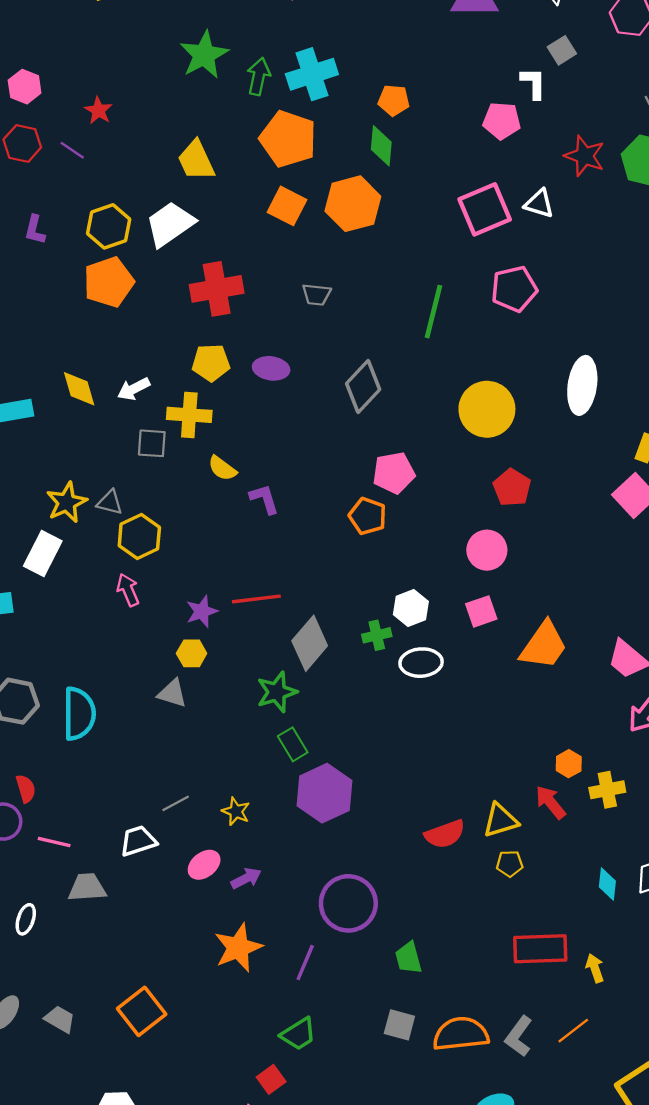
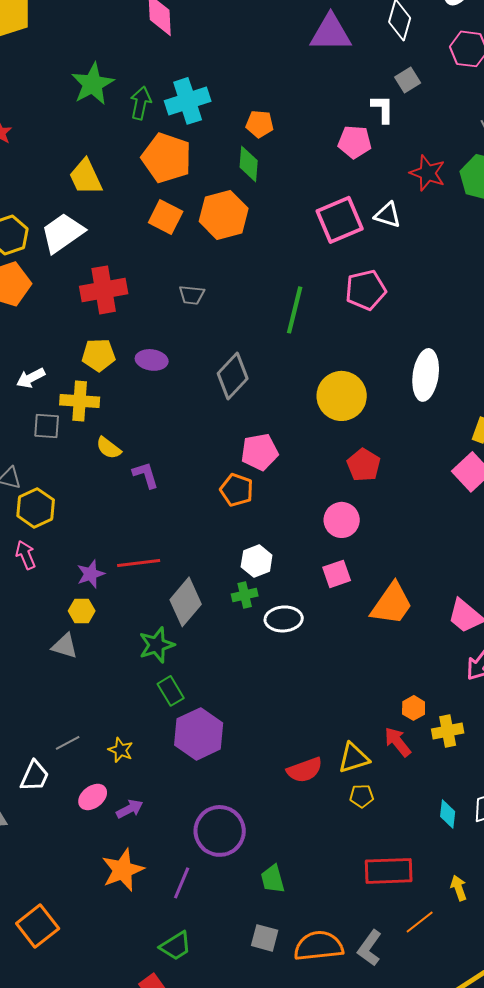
white hexagon: (411, 608) -> (257, 561), moved
white trapezoid: (138, 841) -> (35, 776), turned 132
yellow arrow: (595, 968) -> (459, 888), moved
orange line: (573, 1031) -> (420, 922), moved

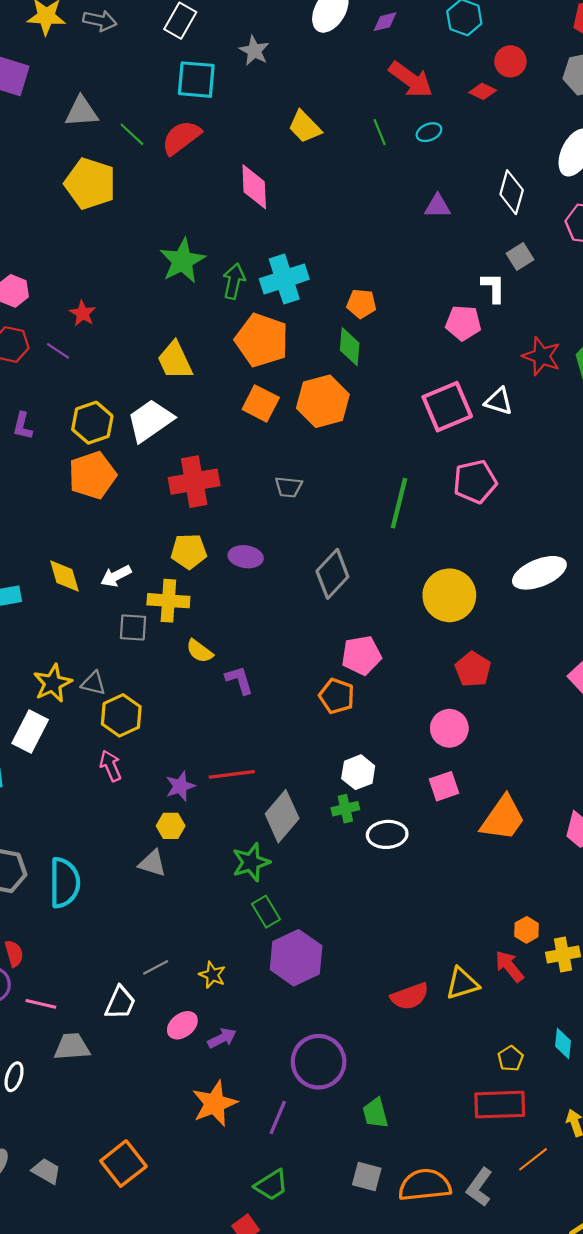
purple triangle: (331, 33) -> (438, 206), size x0.6
white ellipse: (426, 375) -> (539, 573), turned 60
yellow pentagon: (362, 796) -> (510, 1059), moved, turned -30

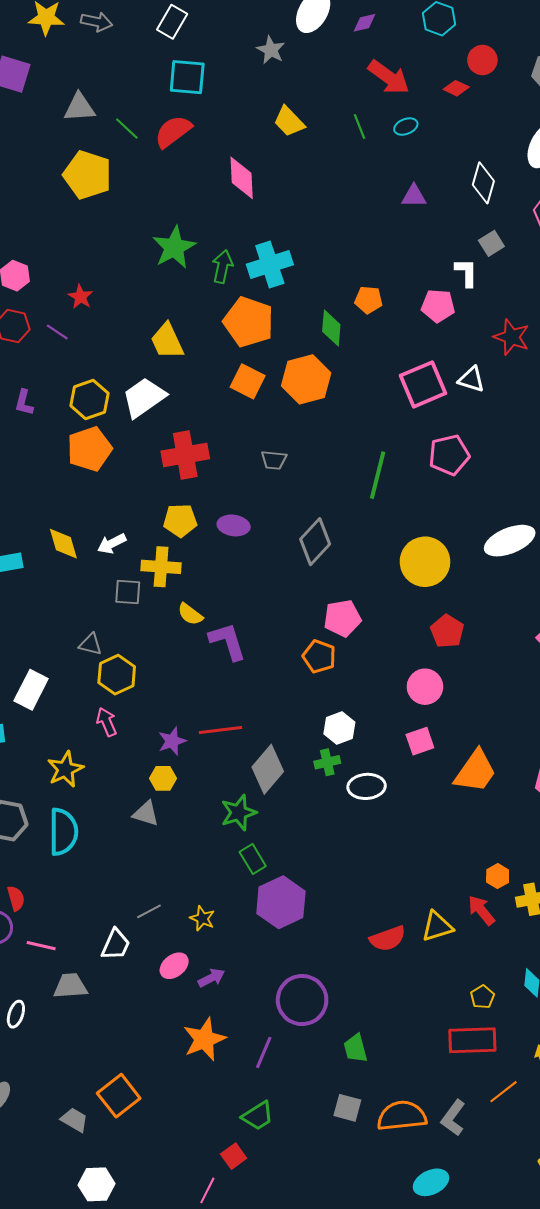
gray star: (254, 51) -> (271, 50), moved
orange pentagon: (361, 304) -> (369, 300), moved
purple L-shape: (239, 680) -> (228, 641), size x1.4
yellow star: (53, 683) -> (65, 769), moved
gray trapezoid: (46, 1171) -> (74, 1120), moved

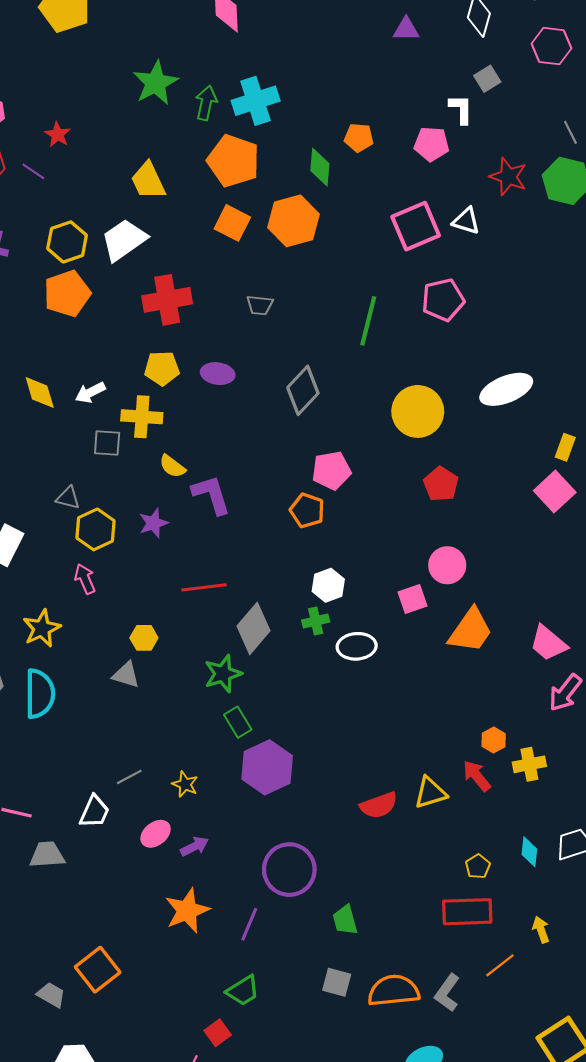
pink circle: (425, 687) -> (447, 565), moved
purple star: (172, 741) -> (153, 523), moved

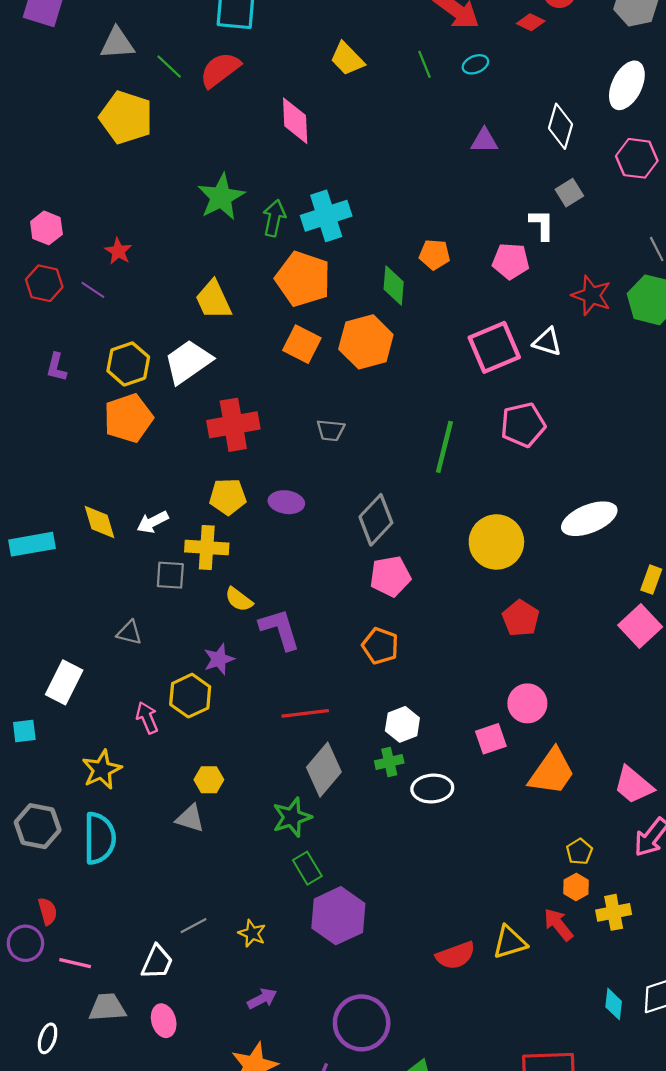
pink pentagon: (331, 470) -> (390, 576), moved
yellow hexagon: (96, 529) -> (190, 696), moved
red line: (204, 587) -> (305, 713), moved
pink ellipse: (156, 834) -> (164, 1021), moved, turned -68
yellow pentagon: (478, 866) -> (579, 852), moved

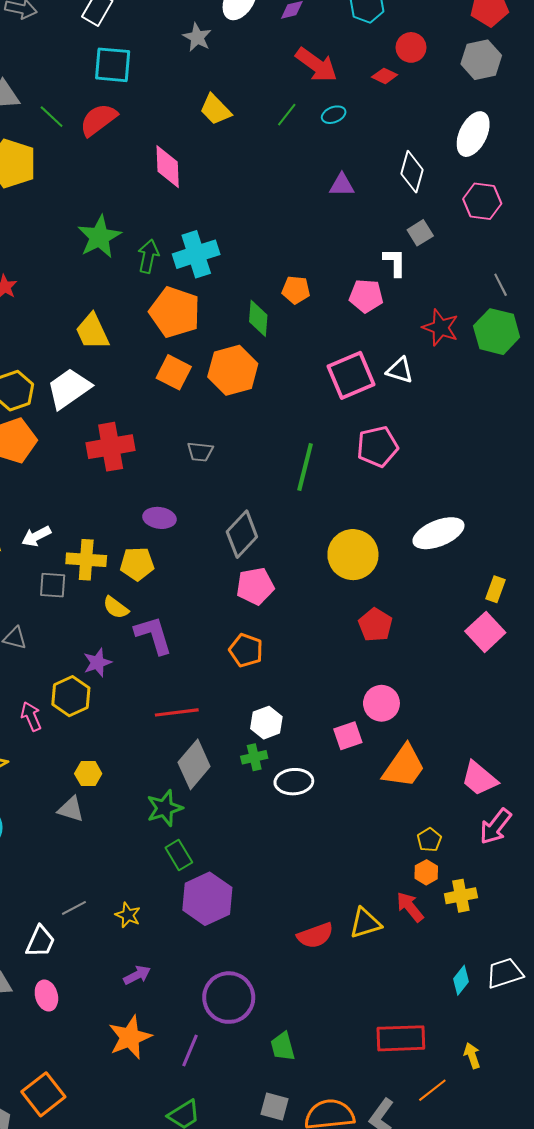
green line: (425, 64) -> (287, 115), turned 60
yellow pentagon: (228, 497) -> (137, 564), moved
cyan diamond: (614, 1004) -> (461, 980), turned 32

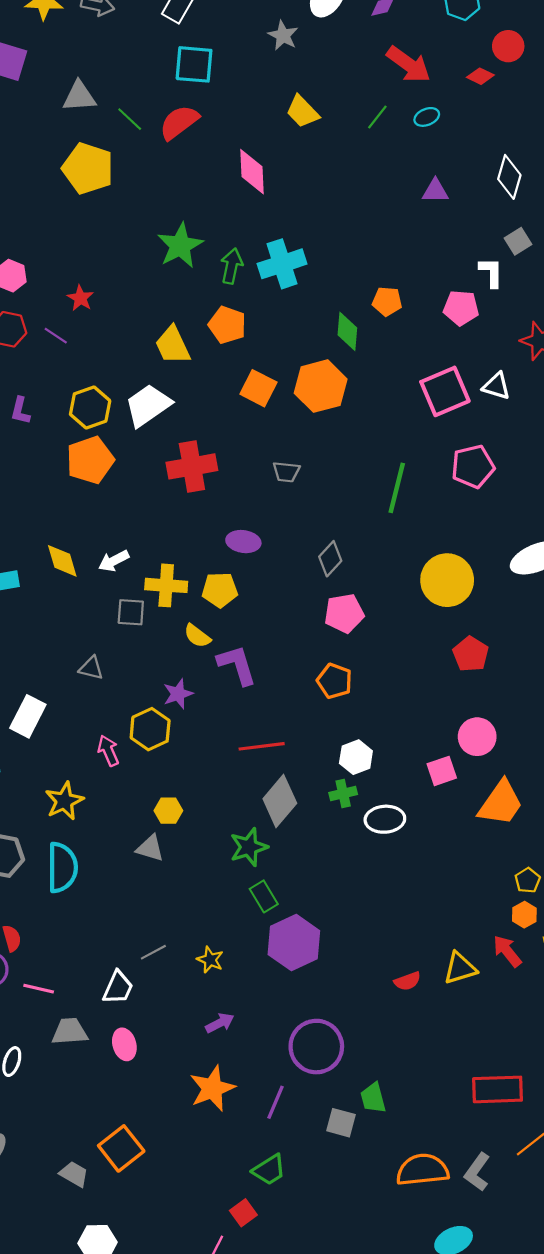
orange pentagon: (175, 312) -> (227, 325), moved, size x0.7
gray diamond: (242, 534) -> (330, 559), size x0.7
red semicircle: (315, 935) -> (407, 981), size x0.7
gray square: (275, 1107) -> (341, 1123), moved

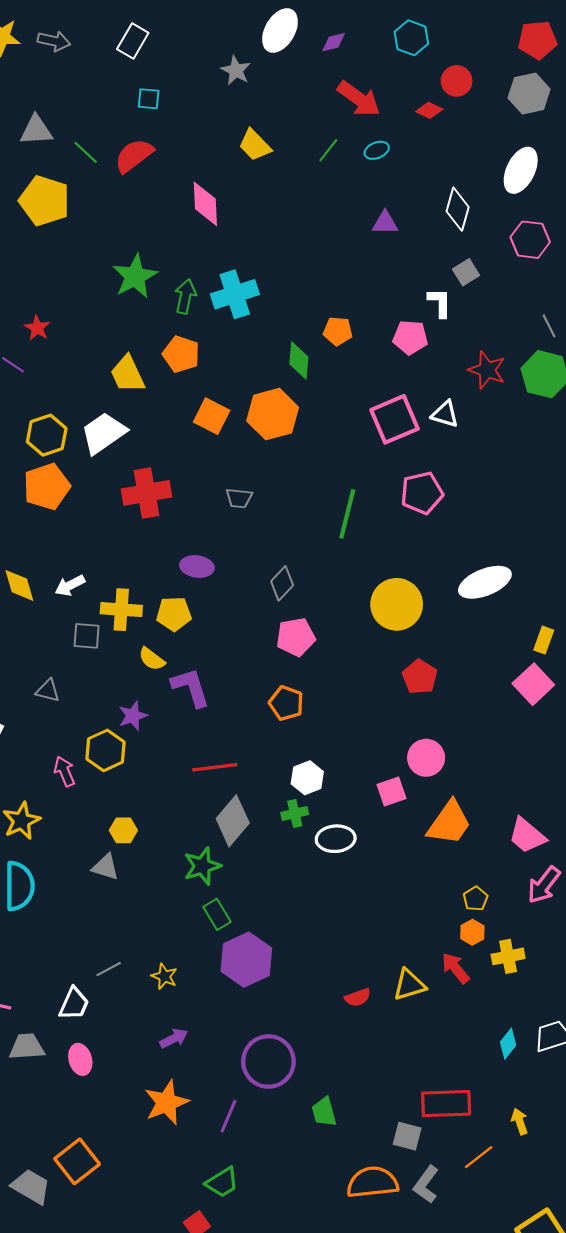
cyan square: (194, 64) -> (149, 99), size x0.6
gray square: (341, 1123) -> (407, 1136), moved
gray trapezoid: (74, 1174) -> (31, 1187), size x1.4

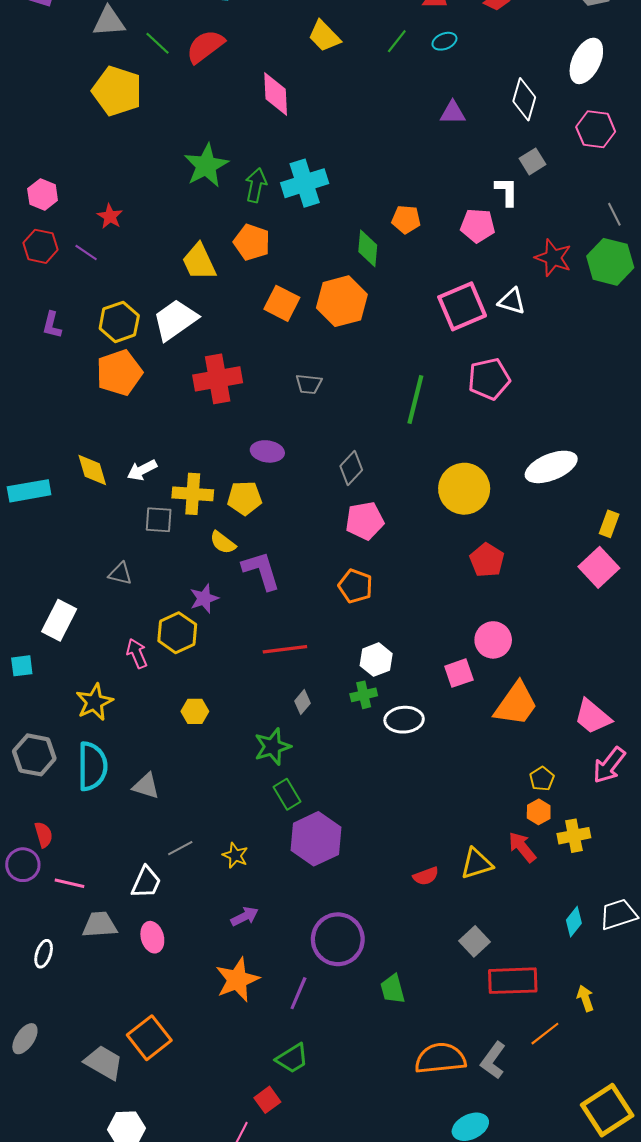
gray diamond: (233, 821) -> (303, 702), size x0.5
gray triangle: (106, 867) -> (146, 786), moved
gray square: (407, 1136) -> (474, 941), moved, turned 32

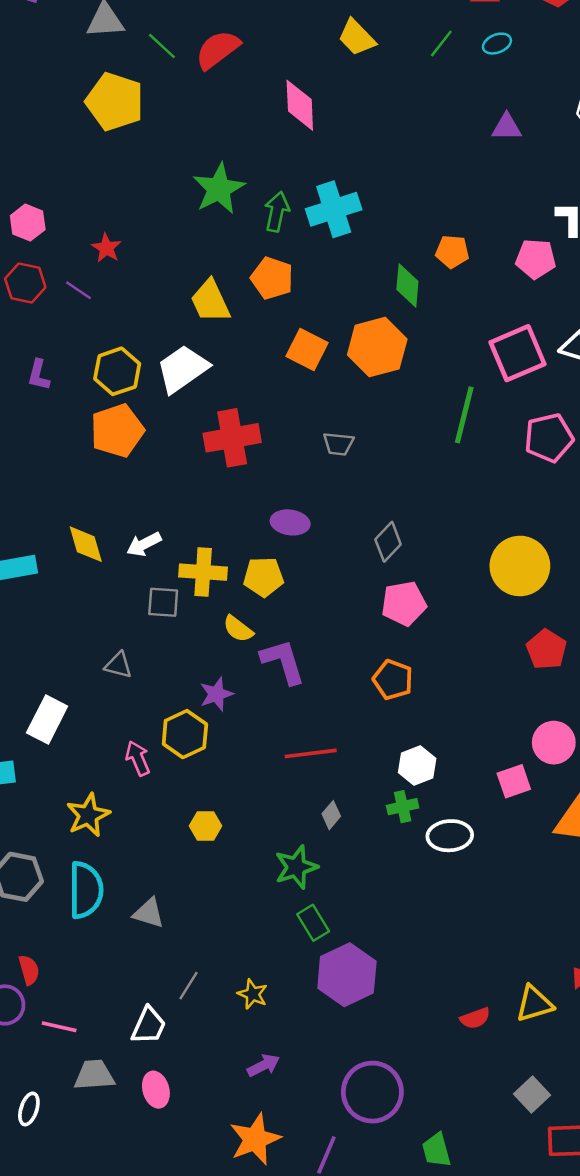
green line: (415, 400) -> (464, 415), moved
gray line: (180, 848) -> (189, 986), turned -30

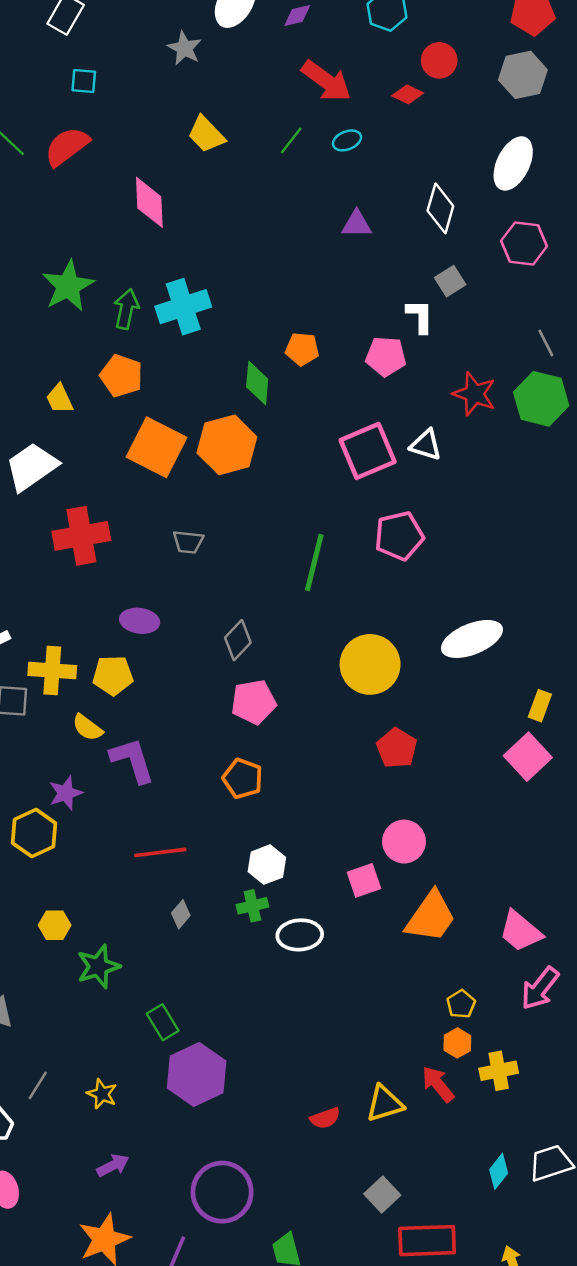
yellow trapezoid: (210, 301) -> (60, 399), size x0.7
orange square: (307, 350) -> (157, 447), size x1.4
green line: (464, 415) -> (314, 563), moved
green star: (296, 867) -> (98, 966), moved

